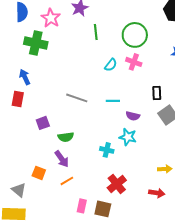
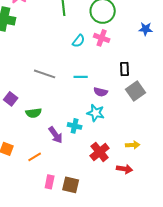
purple square: (43, 123) -> (11, 99), turned -32
purple arrow: (62, 159) -> (56, 135), moved
red cross: (117, 184) -> (100, 152), moved

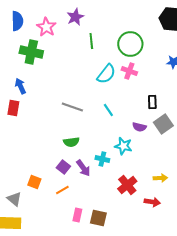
cyan semicircle: (79, 41) -> (106, 74), size x1.5
cyan line: (81, 77) -> (108, 110), turned 56
purple semicircle: (101, 92) -> (139, 127), moved
purple square: (11, 99) -> (63, 167), moved
green semicircle: (34, 113) -> (71, 142), moved

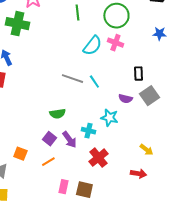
gray line: (72, 107) -> (72, 79), moved
yellow arrow: (160, 178) -> (146, 150), turned 40
red cross: (127, 185) -> (98, 158), moved

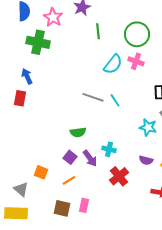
purple semicircle: (125, 99) -> (146, 160), moved
cyan star: (109, 118) -> (148, 127), moved
brown square: (84, 190) -> (62, 208), moved

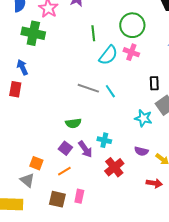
green line: (98, 31) -> (93, 33), moved
gray triangle: (21, 189) -> (27, 180), moved

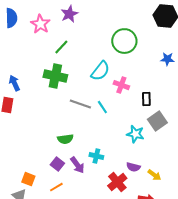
green cross: (33, 33) -> (55, 76), moved
green line: (93, 33) -> (61, 47), moved, turned 49
pink cross: (131, 52) -> (121, 85), moved
red cross: (114, 167) -> (117, 182), moved

